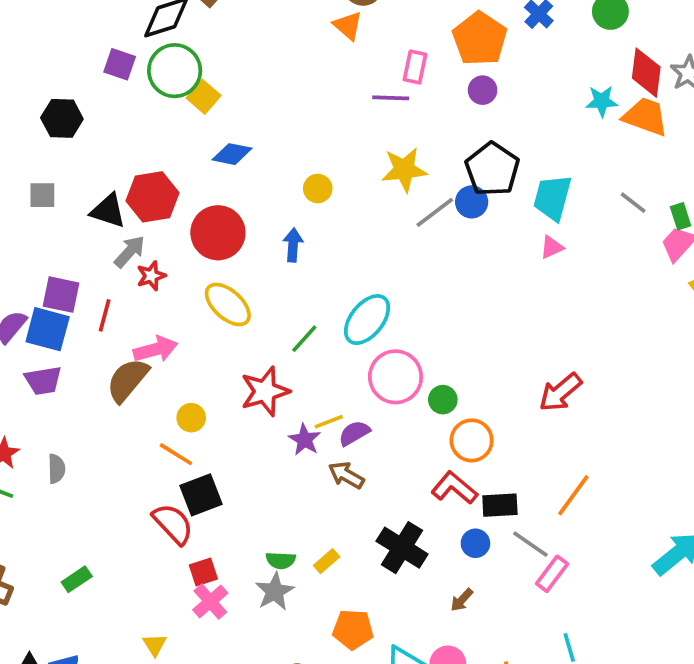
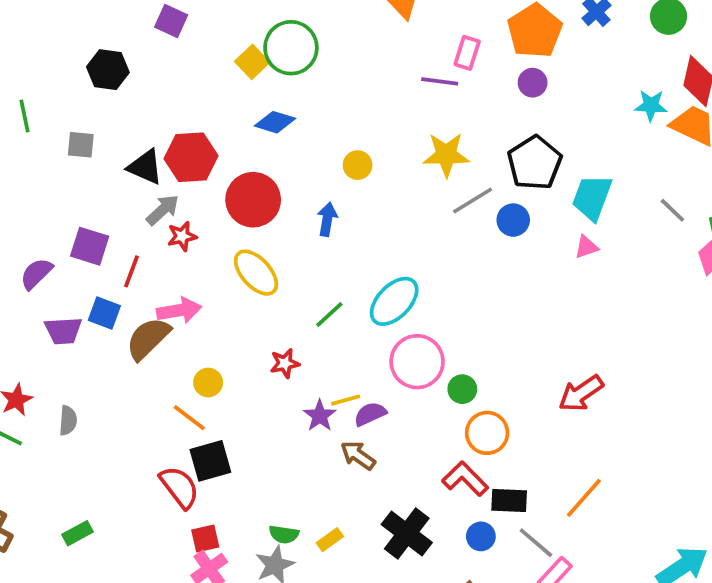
green circle: (175, 71) -> (291, 48), moved
blue circle: (472, 202) -> (513, 220), moved
blue square: (48, 329) -> (104, 313), moved, size x0.7
red star: (265, 391) -> (285, 363), size x0.6

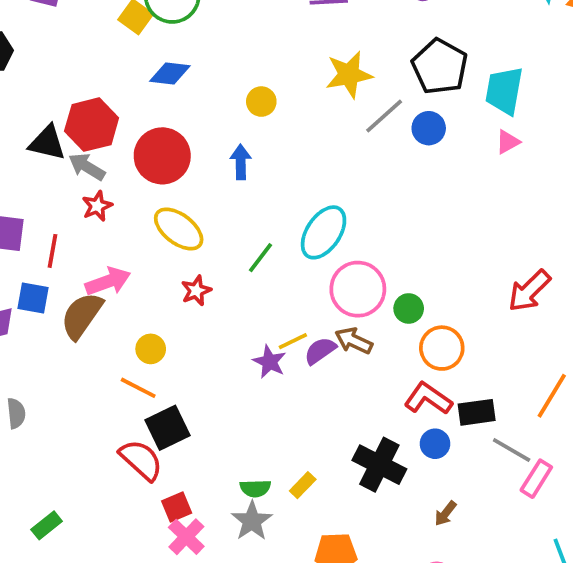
gray arrow: (163, 210) -> (87, 167), moved, turned -96
red star: (285, 363) -> (196, 291), moved
brown arrow: (358, 455) -> (354, 341), moved
blue circle: (481, 536) -> (435, 444), moved

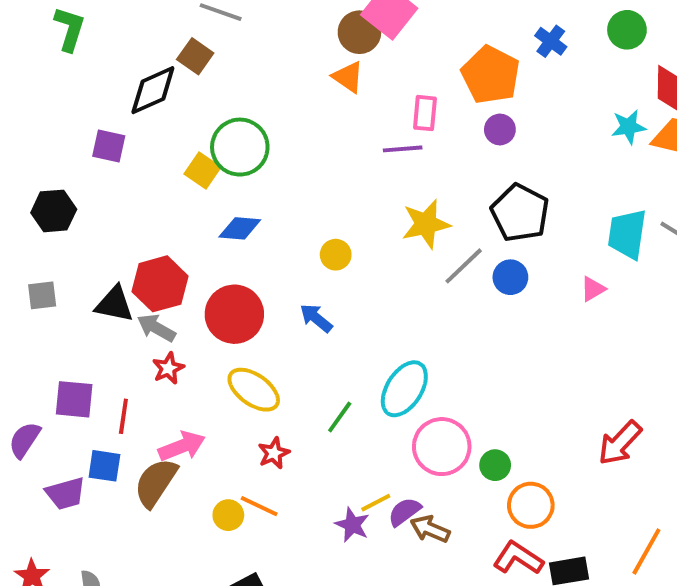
cyan trapezoid: (504, 91) -> (627, 234), moved
blue arrow: (241, 162) -> (316, 318), turned -48
brown arrow: (354, 341) -> (430, 529), moved
orange line: (138, 388) -> (259, 506), moved

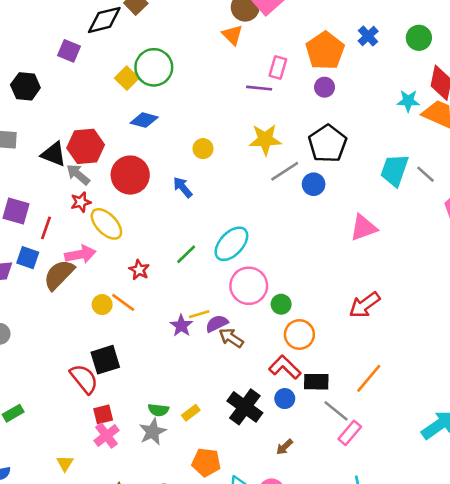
pink triangle: (593, 289) -> (363, 228), moved, size x1.6
yellow ellipse: (254, 390) -> (106, 224), moved
red star: (274, 453) -> (139, 270), turned -30

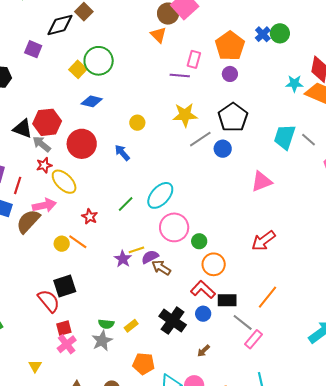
green circle: (419, 38) -> (280, 33), moved

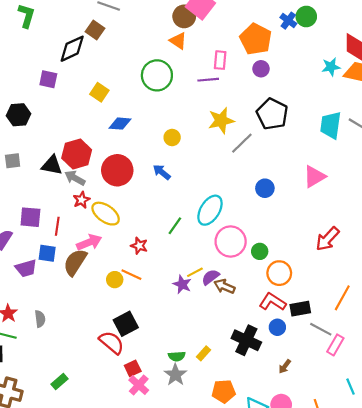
green circle: (99, 61) -> (157, 75), moved
blue circle: (223, 149) -> (265, 188), moved

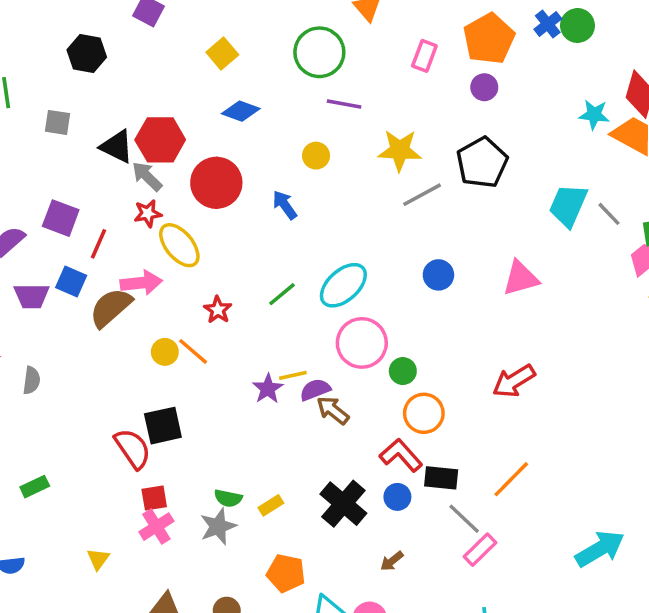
purple line: (208, 80) -> (344, 104), moved

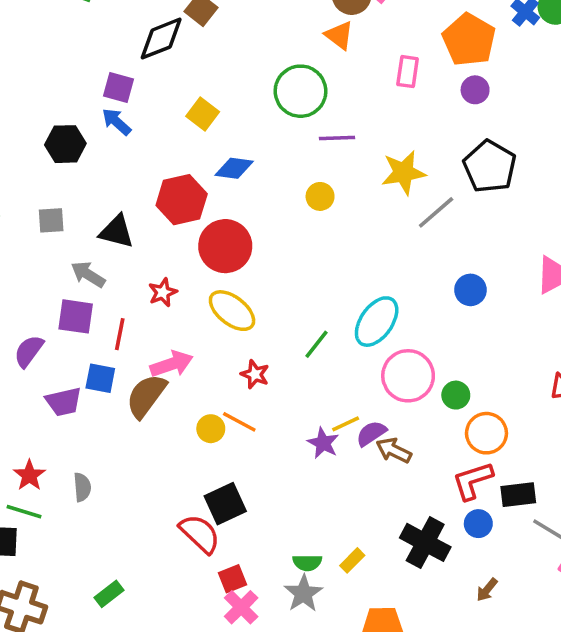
red hexagon: (160, 140) -> (182, 200), moved
gray arrow: (147, 176) -> (88, 274), moved
blue arrow: (285, 205) -> (117, 122), moved
yellow ellipse: (179, 245) -> (232, 311), moved
red L-shape: (401, 455) -> (473, 481), turned -54

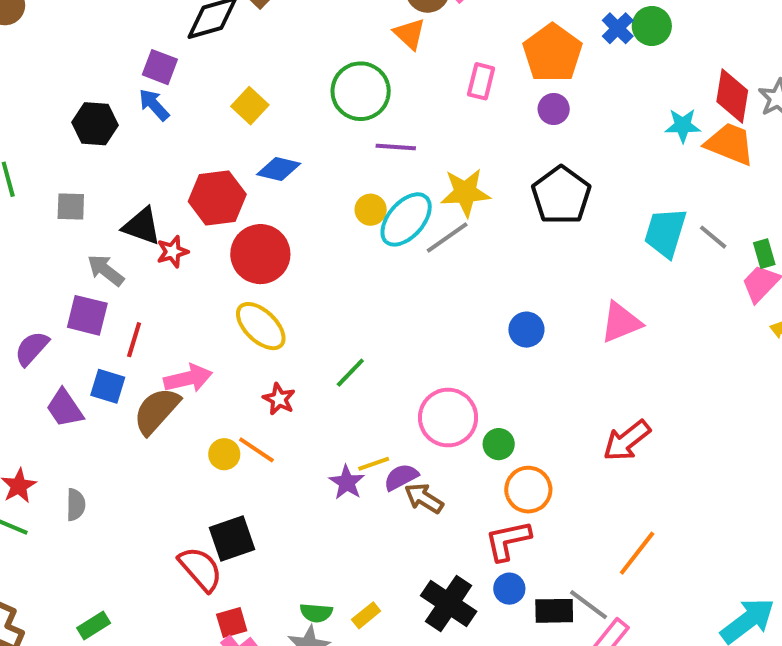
gray line: (436, 212) -> (447, 238), moved
red star: (163, 292) -> (173, 252), moved
cyan ellipse: (377, 322) -> (406, 219), moved
purple trapezoid: (64, 402) -> (65, 408), turned 63
black rectangle: (518, 495) -> (554, 611), moved

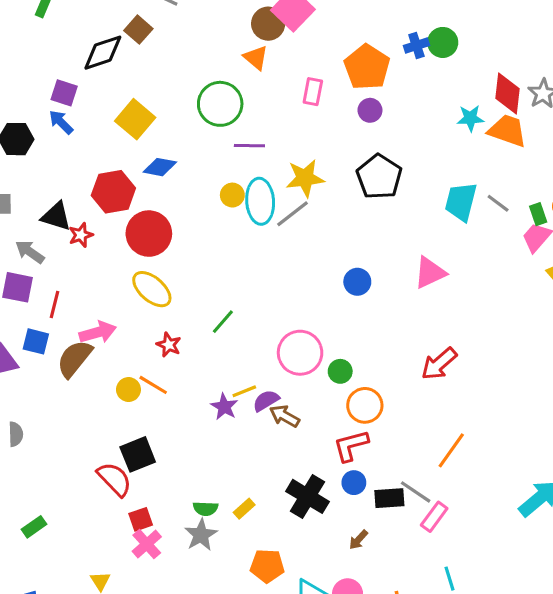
blue cross: (618, 28) -> (416, 46), turned 30
yellow square: (250, 106) -> (135, 119), size x1.4
cyan ellipse: (406, 219) -> (260, 201), turned -42

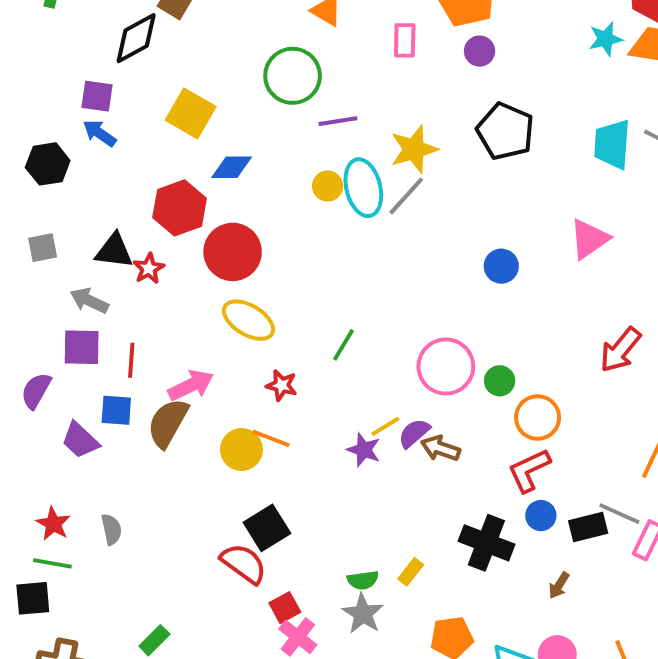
yellow circle: (128, 390) -> (241, 449), size x1.4

